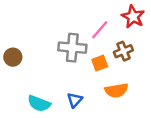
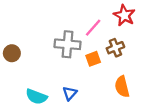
orange semicircle: (116, 90) -> (122, 87), moved, turned 85

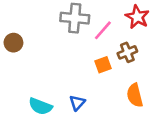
gray cross: (68, 44) -> (75, 18), moved
brown circle: (12, 53) -> (13, 43), moved

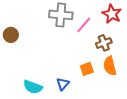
orange square: (103, 65) -> (87, 69), moved
orange semicircle: (135, 95) -> (110, 66), moved

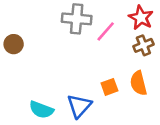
brown cross: (104, 43) -> (143, 45), moved
blue triangle: (63, 84) -> (79, 106), size x1.5

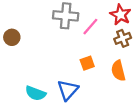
orange square: (109, 87) -> (87, 63), moved

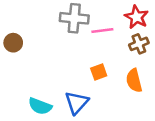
pink line: (90, 27) -> (102, 30), turned 42

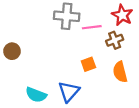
brown circle: (13, 43) -> (12, 51), moved
brown cross: (139, 44) -> (115, 40), moved

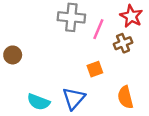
pink line: (92, 27) -> (98, 29), turned -60
orange semicircle: (120, 72) -> (125, 97), moved

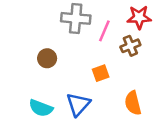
red star: (131, 16) -> (139, 17), turned -30
brown circle: (13, 55) -> (47, 58), moved

